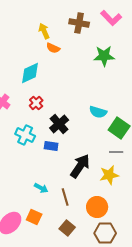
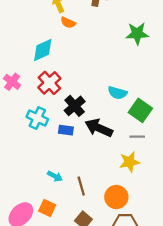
green star: (104, 56) -> (137, 34), moved
red cross: (36, 103) -> (49, 83), size x1.5
black arrow: (80, 166) -> (99, 128), moved, turned -100

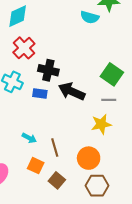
cyan semicircle: (117, 93) -> (90, 17), moved
black cross: (75, 106) -> (48, 70), turned -36
orange square: (47, 208) -> (36, 166), moved

